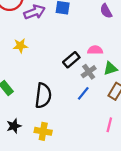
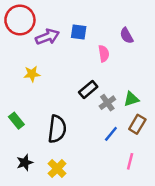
pink semicircle: (95, 50) -> (104, 54), moved, turned 80
blue line: (83, 93) -> (111, 134), moved
yellow cross: (43, 131) -> (57, 169), turned 35

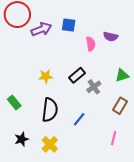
purple semicircle: (127, 36) -> (111, 37), moved, turned -48
yellow star: (32, 74) -> (46, 76), moved
green triangle: (131, 99) -> (122, 75), moved
blue line: (111, 134) -> (79, 119), moved

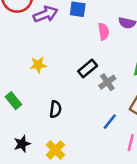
yellow star: (46, 76) -> (38, 65), moved
black semicircle: (50, 110) -> (55, 109), size x0.6
blue line: (79, 119) -> (110, 122), moved

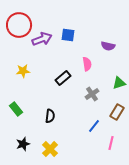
pink semicircle: (104, 31) -> (87, 64), moved
yellow star: (38, 65) -> (23, 71), moved
black rectangle: (88, 69) -> (63, 78), moved

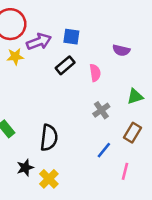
yellow star: (23, 71) -> (15, 57), moved
black rectangle: (63, 78) -> (65, 65), moved
black semicircle: (50, 116) -> (49, 138), size x1.5
black star: (23, 144) -> (25, 168), moved

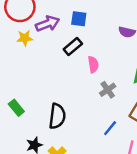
pink semicircle: (95, 73) -> (93, 64), moved

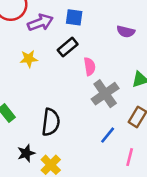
yellow star: (25, 38) -> (29, 59), moved
gray cross: (108, 90) -> (105, 94), size x1.5

